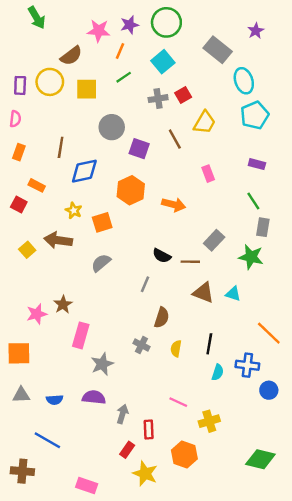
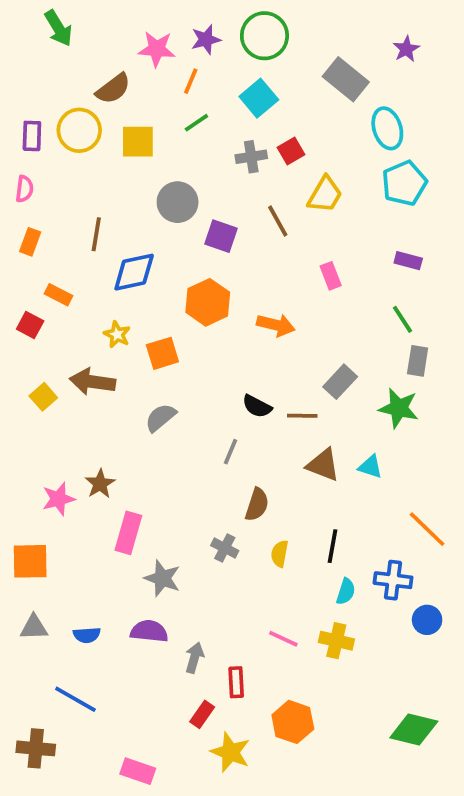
gray star: (102, 364) -> (162, 578), turned -30
yellow cross: (209, 421) -> (336, 641), moved, turned 30

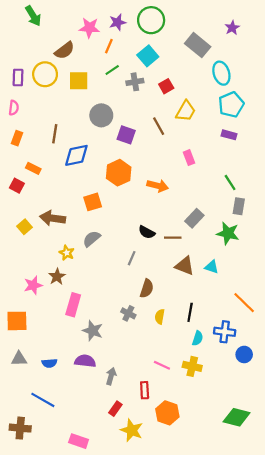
gray cross: (251, 157) -> (135, 82), moved
purple rectangle: (408, 261) -> (229, 135), moved
yellow star: (117, 334) -> (67, 253), moved
red rectangle: (236, 682) -> (145, 390), moved

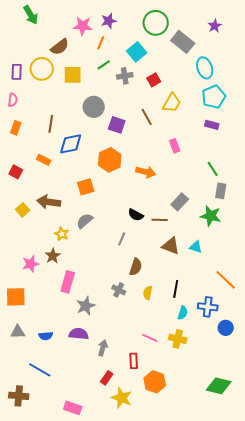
green circle: (151, 20) -> (156, 23), moved
orange rectangle: (33, 168) -> (44, 160), moved
gray star: (93, 331) -> (86, 306), turned 30

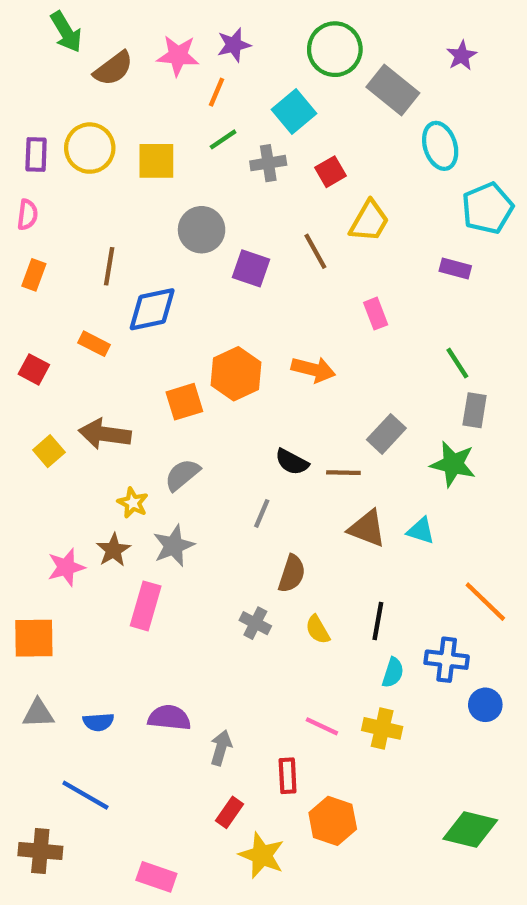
brown semicircle: (60, 47) -> (113, 68), moved
cyan pentagon: (214, 97) -> (487, 208), moved
orange hexagon: (110, 160) -> (236, 374), moved
yellow semicircle: (148, 293) -> (318, 630), turned -40
gray star: (86, 306) -> (174, 546), moved

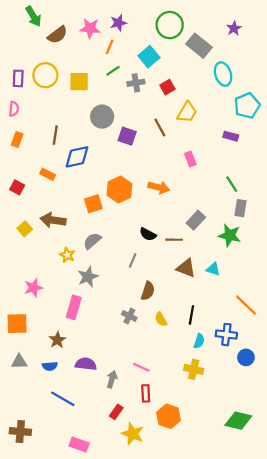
brown star: (113, 550) -> (57, 340), moved
pink line: (322, 726) -> (141, 367), moved
blue line: (85, 795) -> (63, 399), moved

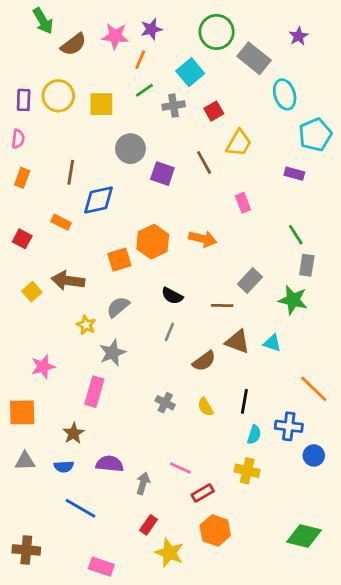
black semicircle: (148, 234) -> (172, 296), moved
brown semicircle: (148, 291) -> (204, 361), moved, turned 36
red rectangle: (146, 393) -> (203, 493), moved, turned 63

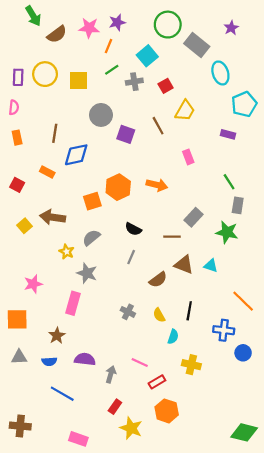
orange rectangle: (22, 178) -> (17, 138), turned -32
gray star: (112, 353) -> (87, 273), turned -30
cyan semicircle: (254, 435) -> (173, 337), moved
green diamond: (304, 536) -> (244, 432), moved

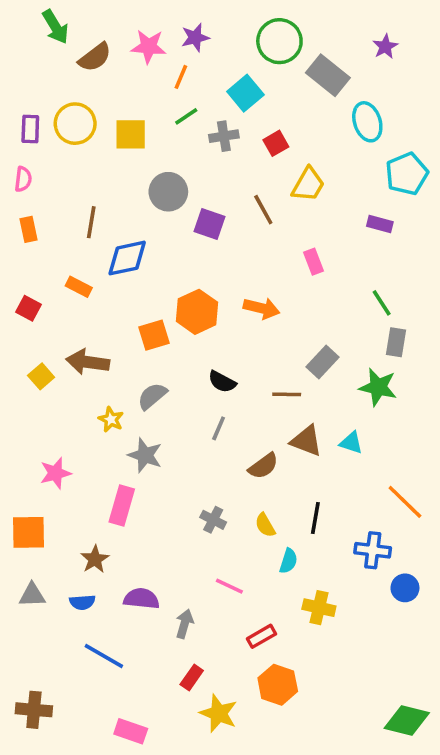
pink line: (140, 362) -> (229, 586), moved

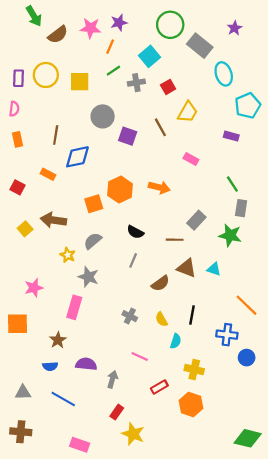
pink rectangle: (314, 262) -> (191, 159), turned -40
gray triangle: (32, 595) -> (23, 392), moved
orange hexagon: (278, 685) -> (191, 404), moved

